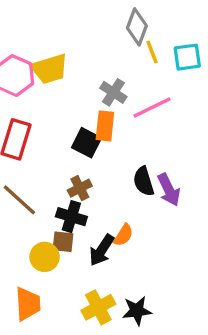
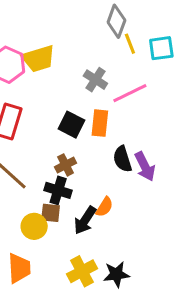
orange rectangle: (105, 126) -> (100, 123), moved

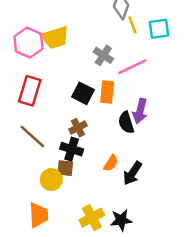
purple arrow: (145, 166) -> (140, 111), moved, turned 40
black arrow: (85, 220) -> (132, 173), moved

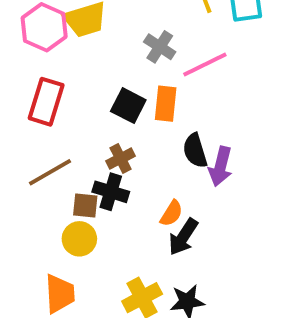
purple arrow: (140, 111) -> (220, 166), moved
brown line: (32, 136) -> (50, 172), turned -72
brown square: (65, 168) -> (85, 206), moved
black arrow: (132, 173) -> (183, 237), moved

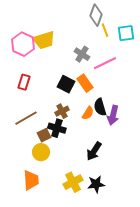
red rectangle: (46, 102) -> (24, 82), size x0.7
orange rectangle: (166, 104) -> (85, 83), turned -42
brown square: (85, 206) -> (44, 135), turned -32
orange semicircle: (171, 213) -> (88, 113), moved

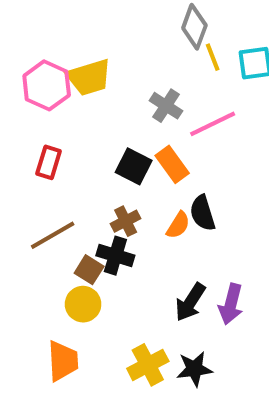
purple arrow: (113, 115) -> (231, 304), moved
brown square: (44, 135) -> (89, 270), turned -32

